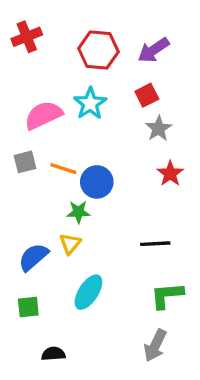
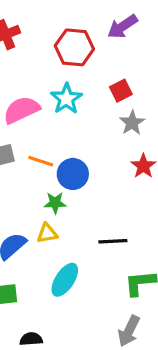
purple arrow: (154, 50) -> (122, 27), moved
yellow triangle: (70, 244) -> (47, 233), turned 40
black line: (155, 244) -> (113, 241), moved

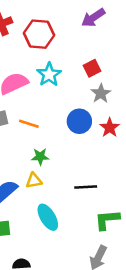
red hexagon: (74, 47) -> (39, 34), moved
blue circle: (73, 174) -> (79, 121), moved
cyan ellipse: (65, 280) -> (48, 217), turned -64

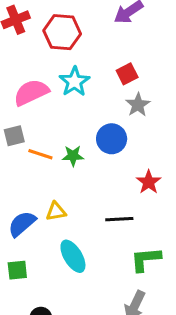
orange line: (29, 124) -> (40, 154), moved
red star: (110, 128) -> (149, 182), moved
green star: (40, 157) -> (73, 156), moved

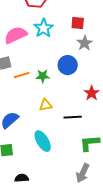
red square: (127, 74) -> (78, 23), turned 32
orange line: (40, 154) -> (22, 75), turned -35
yellow triangle: (56, 211) -> (46, 105), moved

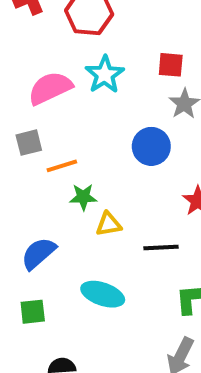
green star: (43, 76) -> (83, 197), moved
cyan ellipse: (43, 141) -> (103, 294), turned -40

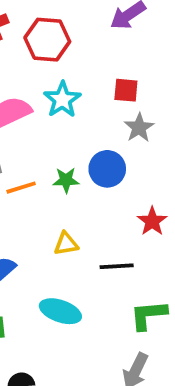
green star: (83, 197) -> (66, 180), moved

